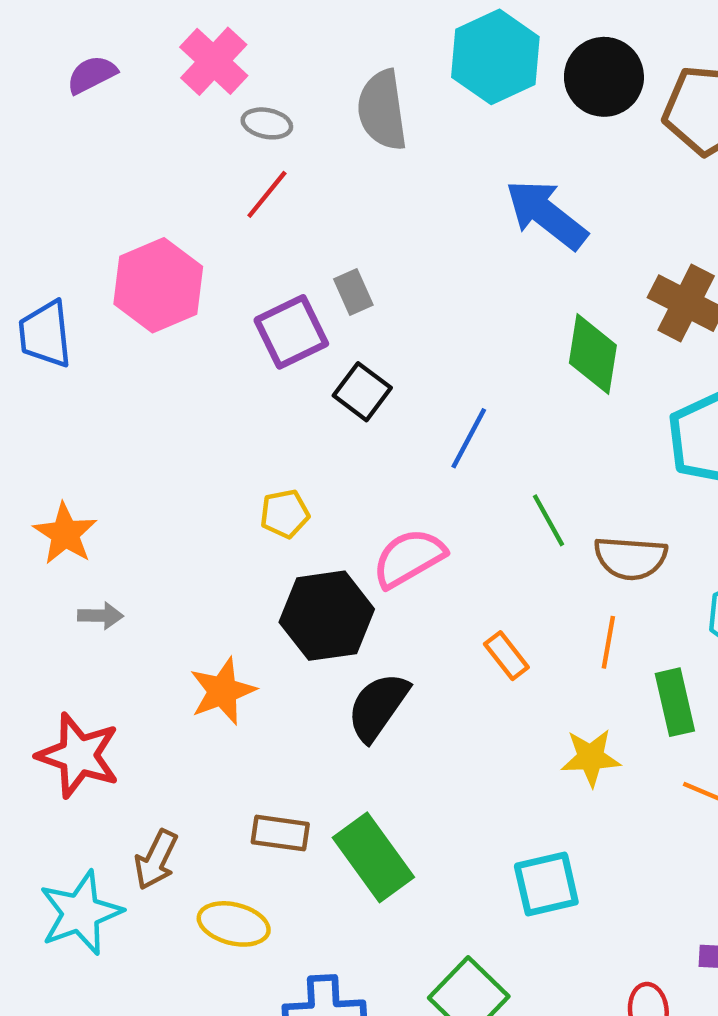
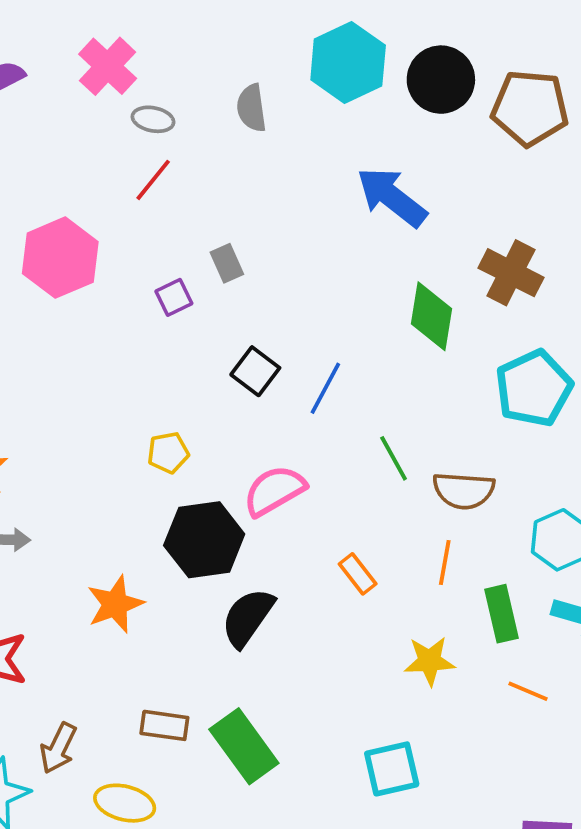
gray semicircle: (382, 110) -> (252, 108), size x0.7
purple square: (291, 332) -> (174, 297), size x0.6
black square: (362, 392) -> (255, 371), moved

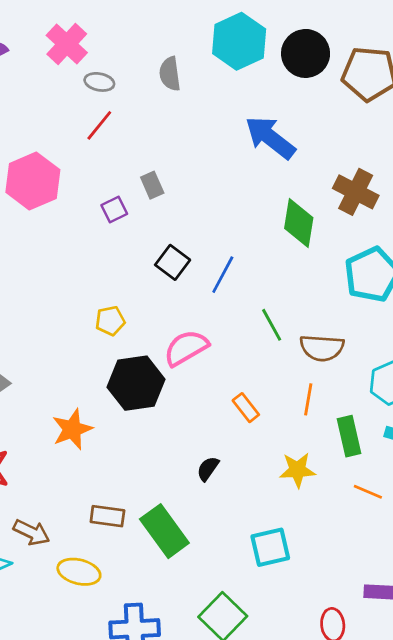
black semicircle: (248, 617) -> (208, 469), moved, size x0.6
brown arrow: (58, 748) -> (31, 532), turned -90

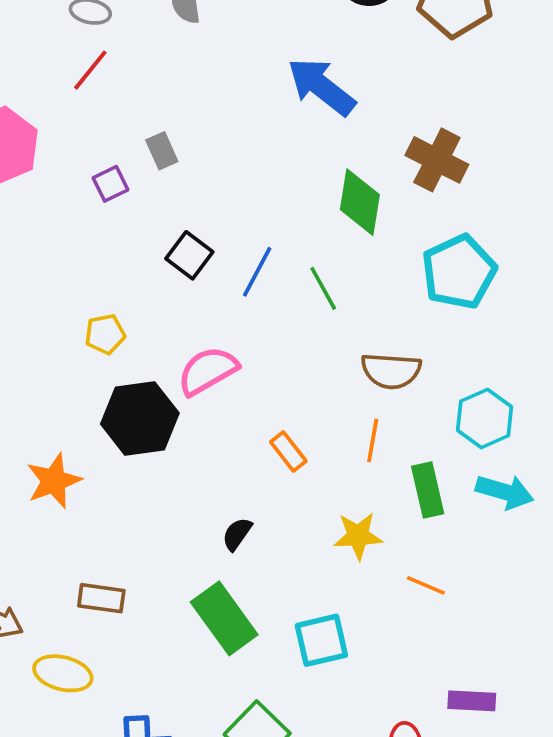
green line: (272, 325) -> (323, 288), moved
orange line: (368, 492) -> (426, 585), moved
green rectangle: (164, 531) -> (224, 618), moved

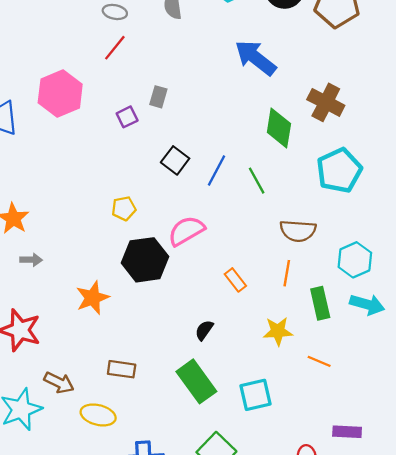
gray rectangle: (162, 151) -> (158, 97), turned 40

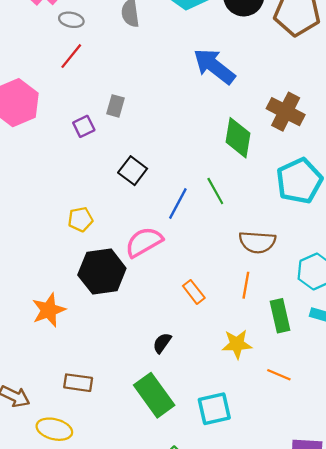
blue line: (216, 171) -> (178, 203), moved

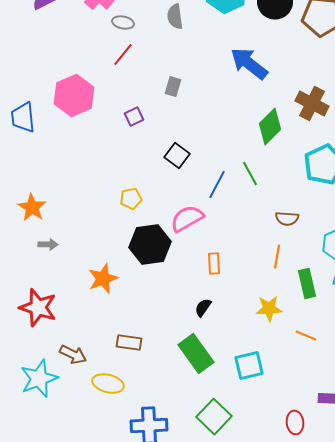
gray rectangle: (116, 106) -> (173, 87), moved
green diamond: (238, 138) -> (270, 127), turned 36
brown semicircle: (257, 242) -> (287, 219), size x0.7
orange rectangle: (194, 292) -> (214, 264), moved, turned 35

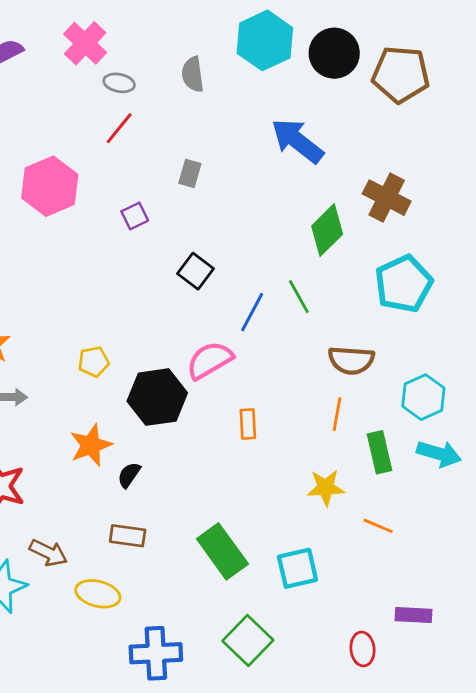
yellow pentagon: (131, 199) -> (94, 362), moved
brown semicircle: (287, 219) -> (351, 360), size x1.4
black semicircle: (203, 308) -> (129, 475), moved

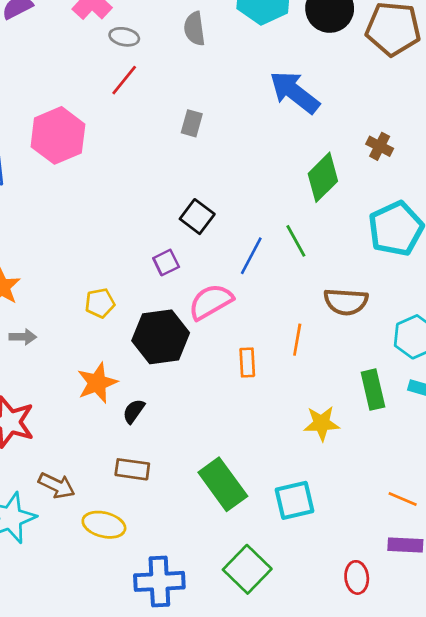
brown cross: (387, 198) -> (380, 146), size x0.6
purple square: (135, 216) -> (166, 263), moved
orange line: (337, 414) -> (297, 340), moved
orange line: (378, 526) -> (403, 499), moved

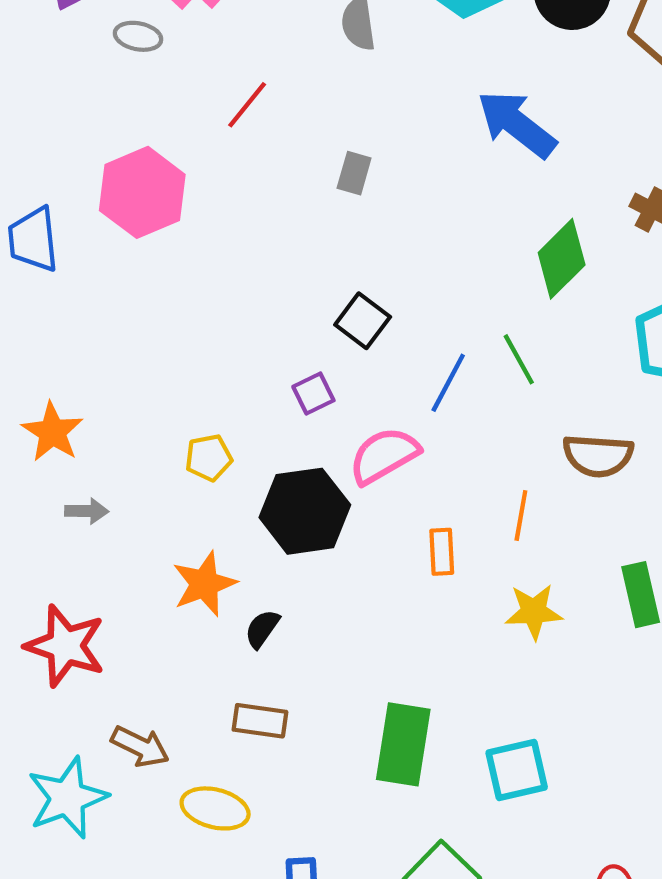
gray ellipse: (124, 37) -> (138, 36), moved
yellow star: (322, 423) -> (534, 612), moved
green rectangle: (223, 484) -> (403, 744), turned 45

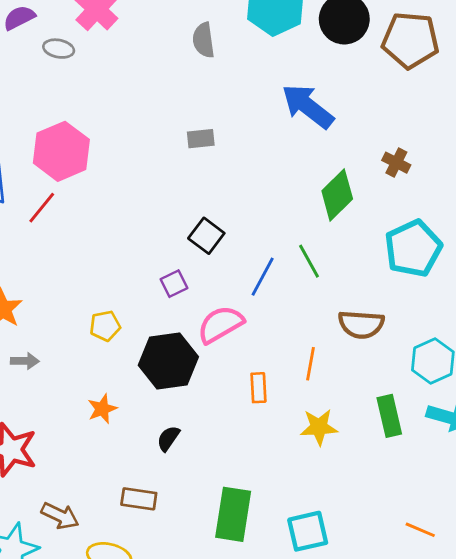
red line: (247, 105) -> (42, 208), moved
gray rectangle: (354, 173) -> (201, 139), turned 68
orange star: (204, 584) -> (102, 409), size x0.7
black semicircle: (262, 629) -> (168, 438), moved

